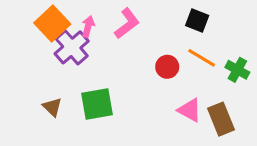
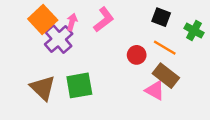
green cross: (237, 70) -> (194, 31), moved
brown triangle: (52, 107) -> (43, 88), size x1.6
brown rectangle: (221, 119) -> (166, 76), moved, turned -30

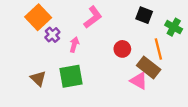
pink arrow: (72, 22) -> (74, 45), moved
purple cross: (59, 39) -> (52, 35), size x0.6
orange line: (165, 48) -> (158, 49), moved, turned 45
brown triangle: (43, 88) -> (38, 78), size x0.7

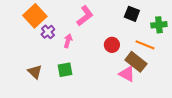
green cross: (174, 27) -> (159, 25), turned -35
orange line: (158, 49) -> (145, 45), turned -54
green square: (71, 76) -> (65, 70), size x0.7

